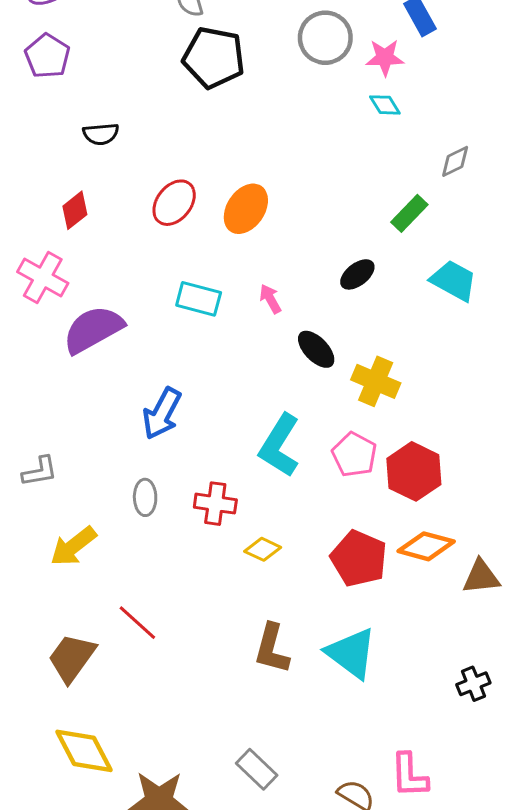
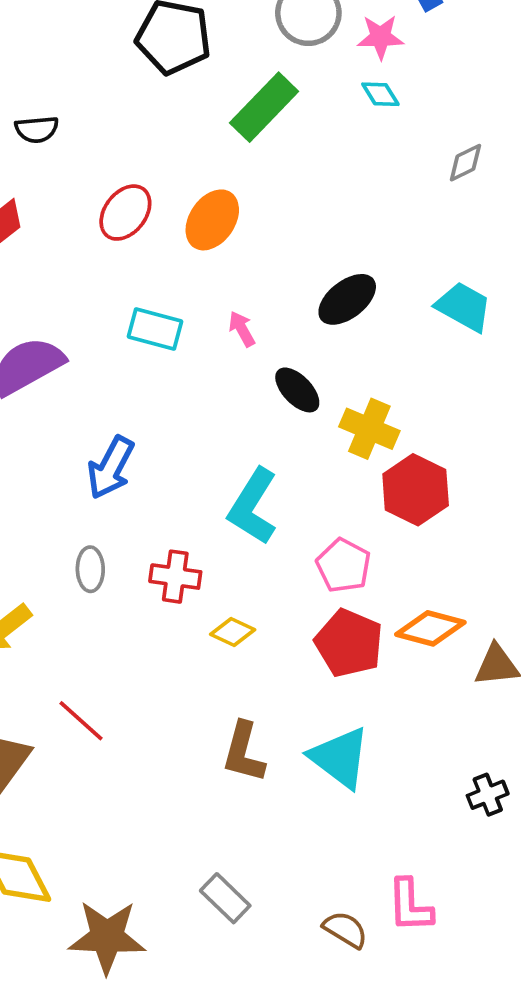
green rectangle: (409, 213) -> (264, 107), moved, size x1.5
black ellipse: (357, 274) -> (347, 299), size x1.4
pink pentagon: (354, 455) -> (343, 566), moved
red hexagon: (414, 471) -> (416, 490), moved

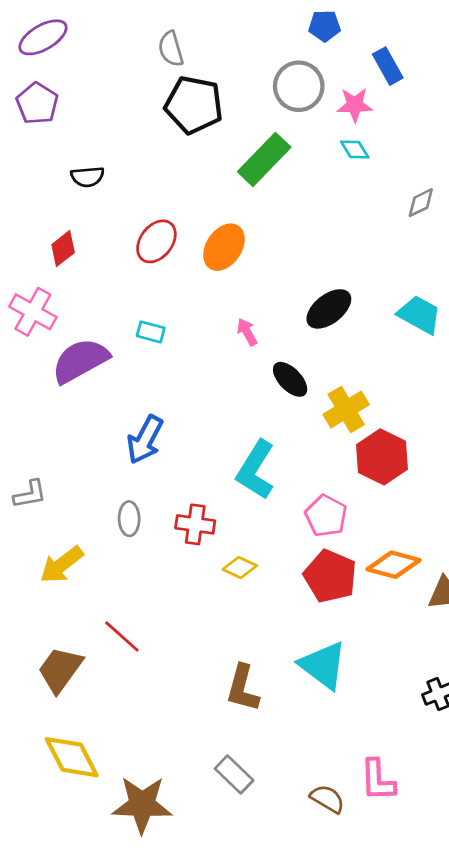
cyan rectangle: (155, 329) -> (151, 332), moved, size x0.7
yellow cross: (369, 429) -> (346, 409), turned 36
brown L-shape: (244, 752) -> (243, 688), moved

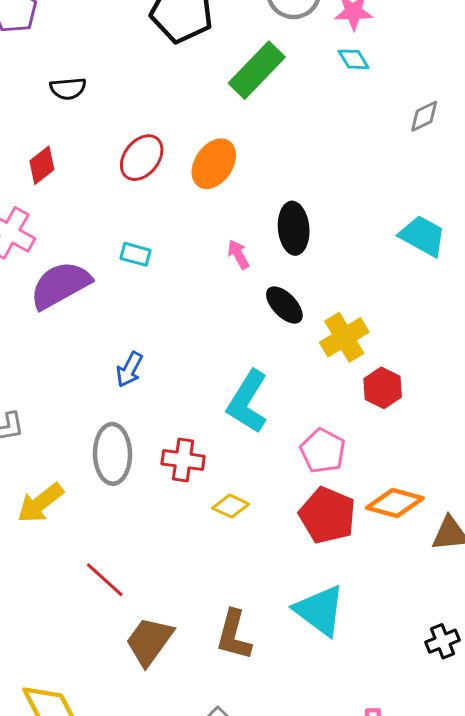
black ellipse: (329, 309) -> (294, 228), moved, turned -57
blue arrow: (145, 440) -> (129, 369), size x0.7
red hexagon: (382, 457) -> (383, 388), size x0.7
gray ellipse: (129, 519) -> (112, 454), size x1.6
brown trapezoid: (60, 670) -> (149, 641), moved

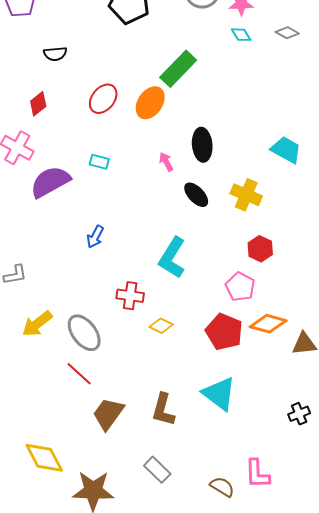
green rectangle: (257, 70) -> (178, 69), moved
gray diamond: (424, 116) -> (287, 33), moved, turned 55
yellow cross: (344, 337) -> (246, 195), moved, turned -36
pink pentagon: (323, 451) -> (240, 287), moved
gray ellipse: (112, 454) -> (84, 333), moved, turned -36

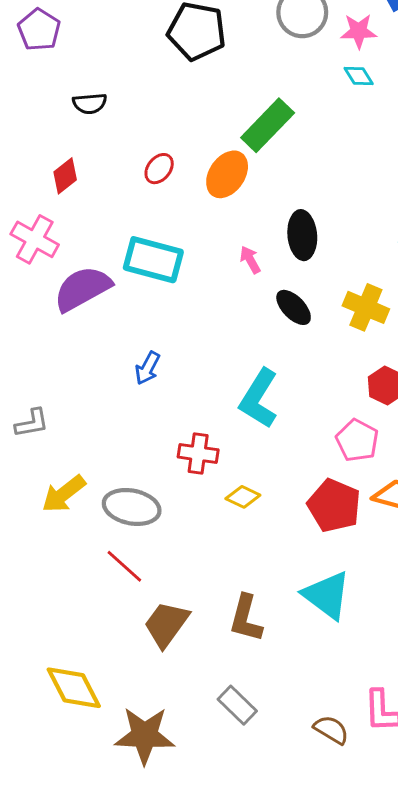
red ellipse: (103, 99) -> (159, 169), size x0.7
cyan rectangle: (99, 162) -> (153, 260), size x2.0
gray ellipse: (84, 333) -> (132, 507), turned -42

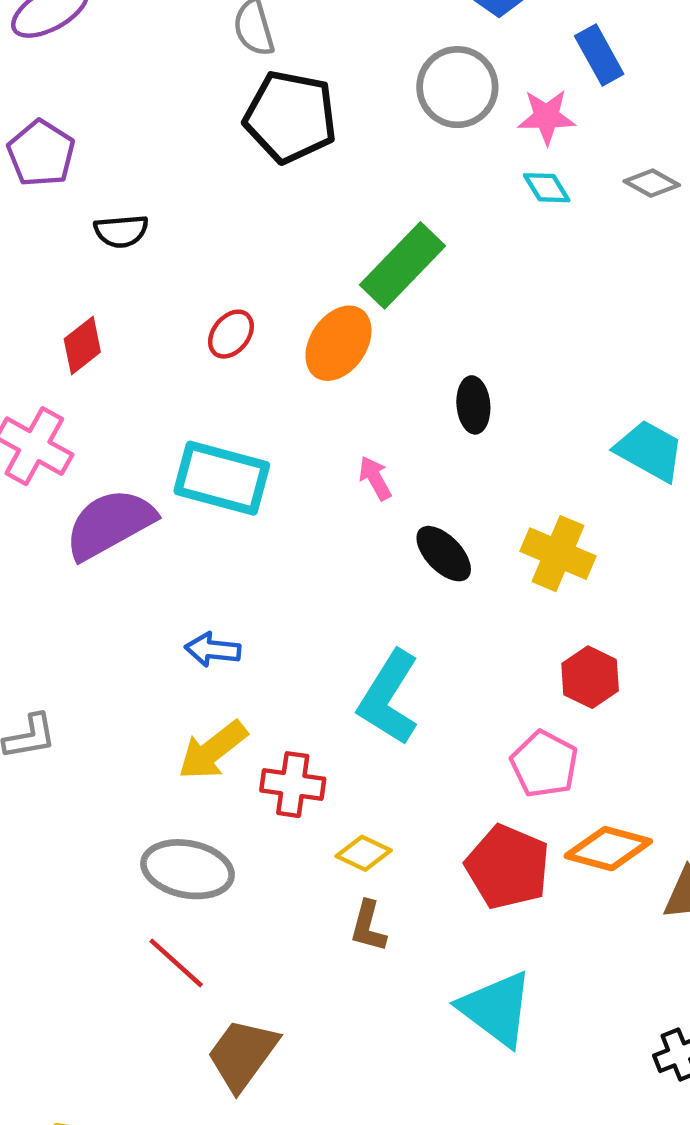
purple pentagon: (39, 30) -> (41, 153), moved
black ellipse: (302, 235) -> (473, 405), moved, size x0.7
blue arrow: (148, 368) -> (213, 650), turned 68
yellow arrow: (64, 494) -> (213, 750), moved
brown L-shape: (246, 618) -> (368, 926), moved, size x0.7

